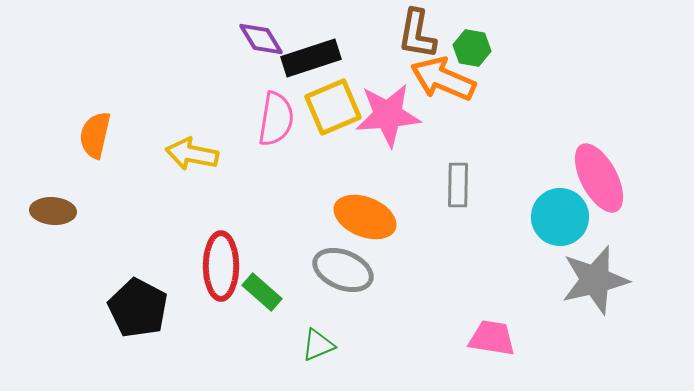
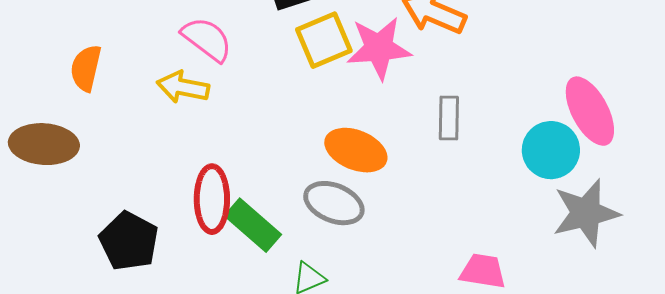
pink semicircle: (276, 119) -> (207, 39), moved, turned -62
brown ellipse: (53, 211) -> (44, 144), size x1.5
green rectangle: (262, 292) -> (253, 225), size x1.4

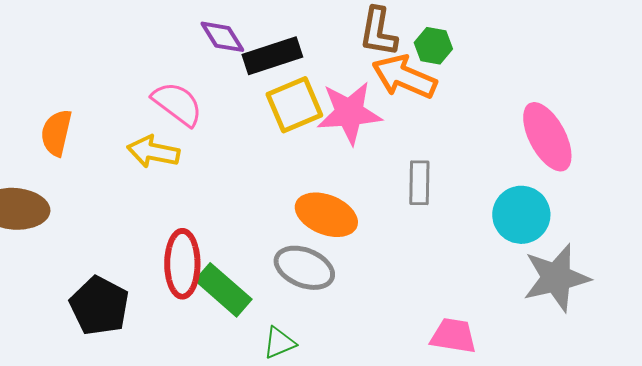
pink ellipse: (590, 111) -> (547, 137), moved

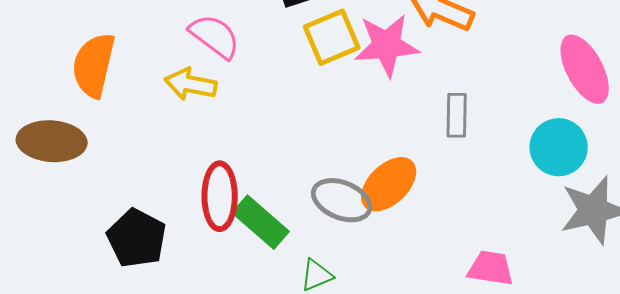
orange semicircle: (56, 133) -> (94, 65), size x1.4
orange ellipse: (326, 215) -> (389, 184), moved, turned -66

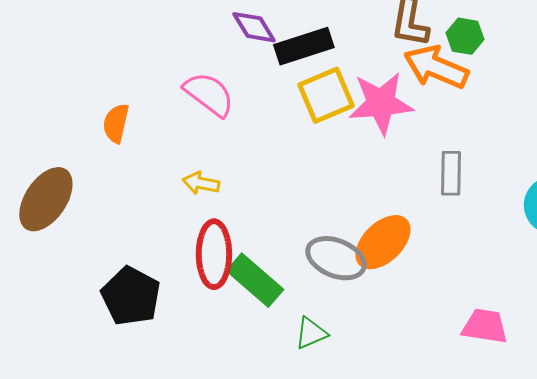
orange semicircle: (94, 65) -> (116, 123), moved, size x0.6
yellow arrow: (191, 84) -> (201, 183), moved, size x0.7
brown ellipse: (52, 141) -> (46, 199), turned -60

